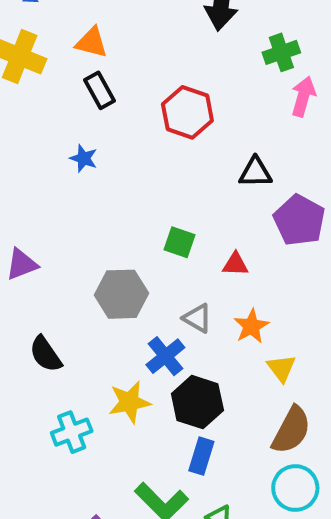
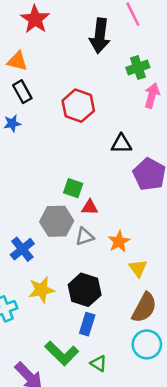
blue star: (84, 158) -> (12, 123), moved, turned -30
red triangle: (235, 264) -> (90, 207), moved
gray hexagon: (122, 294) -> (57, 221), moved
gray triangle: (197, 318) -> (85, 236), turned -48
blue cross: (165, 356) -> (22, 249), moved

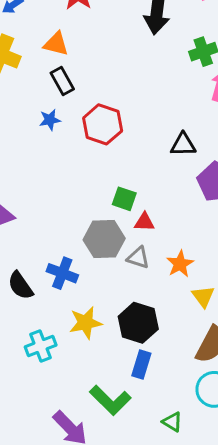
red hexagon: (78, 106) -> (103, 124), moved
gray triangle: (85, 236) -> (138, 258), turned 36
blue cross: (22, 249) -> (62, 273), turned -30
green triangle: (99, 363) -> (172, 422), moved

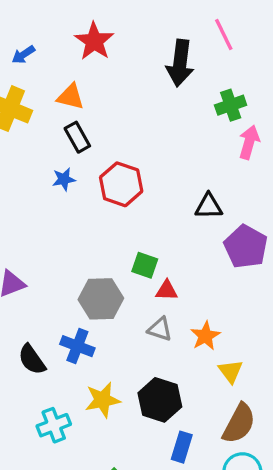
gray hexagon: (104, 239) -> (101, 299), moved
blue rectangle: (141, 365) -> (182, 447), moved

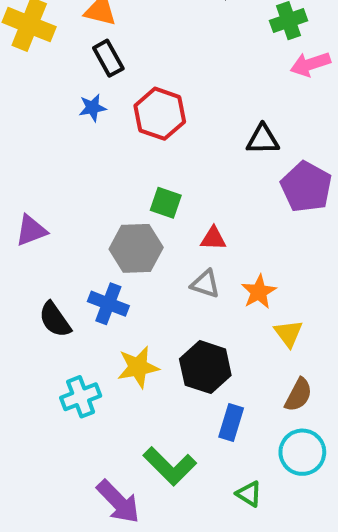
pink arrow: (249, 142) -> (310, 64), turned -124
green square: (145, 265) -> (166, 203), moved
brown semicircle: (239, 423) -> (298, 395), size x0.7

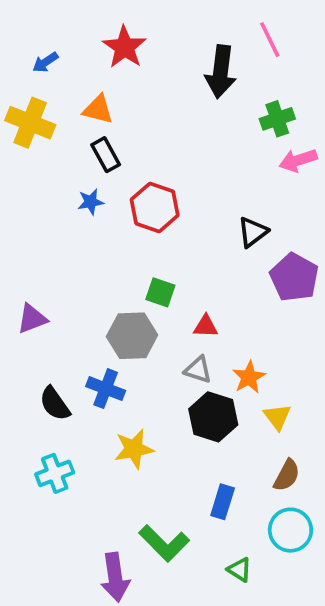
black triangle: (263, 139) -> (253, 232), turned -36
black hexagon: (205, 367) -> (213, 417), moved
cyan cross: (81, 397) -> (55, 473), moved
purple arrow: (118, 502) -> (115, 577), turned 36

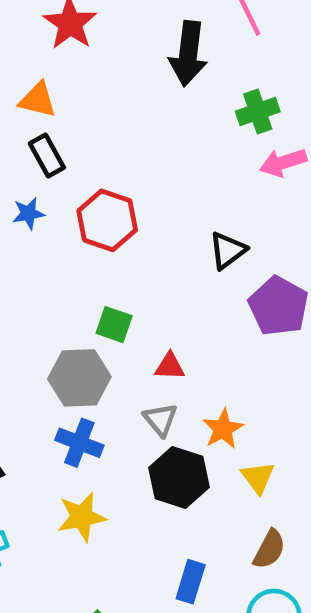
gray triangle: (198, 370) -> (160, 420), turned 32
blue cross: (106, 389) -> (79, 443), moved

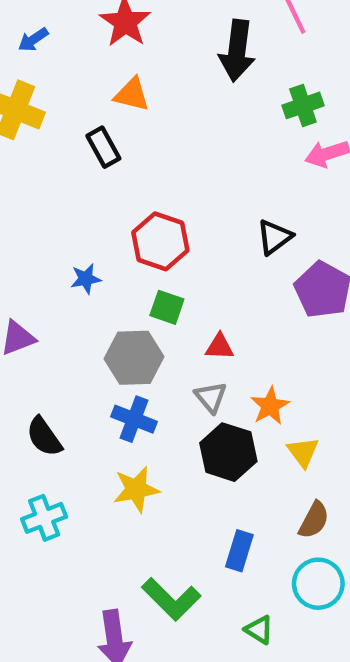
orange triangle: (38, 100) -> (132, 94), moved
blue star: (28, 213) -> (86, 279), moved
red hexagon: (107, 220) -> (160, 241), moved

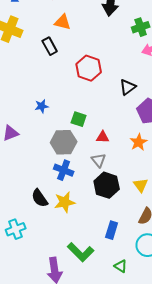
red hexagon: (160, 241) -> (89, 68), moved
orange star: (270, 406) -> (139, 142), moved
black semicircle: (44, 437) -> (40, 198), moved
cyan cross: (44, 518) -> (16, 229), moved

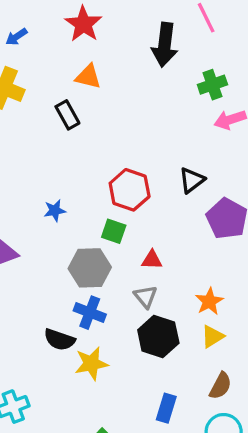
red hexagon: (89, 68) -> (130, 190), moved
orange star: (139, 142) -> (209, 301), moved
yellow triangle: (141, 185) -> (212, 336), turned 35
black semicircle: (40, 198) -> (59, 340), moved, turned -36

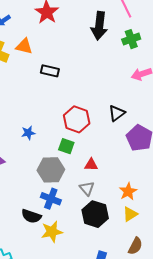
orange triangle: (88, 77) -> (24, 46), moved
green cross: (212, 85) -> (131, 39), moved
black rectangle: (67, 115) -> (50, 71), moved, turned -48

